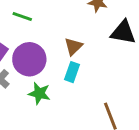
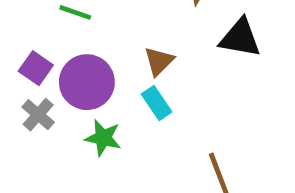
cyan rectangle: (72, 72) -> (157, 103), turned -54

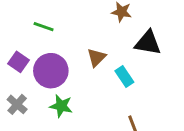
cyan rectangle: (157, 103) -> (124, 77), moved
gray cross: (38, 115) -> (17, 104), moved

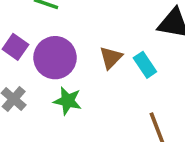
brown triangle: (96, 57) -> (111, 58), moved

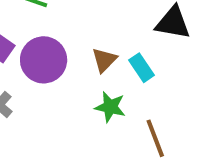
green star: (68, 101) -> (110, 107), moved

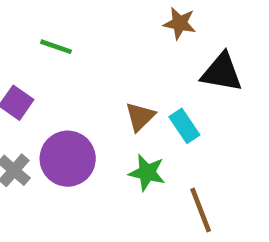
purple circle: (44, 60) -> (68, 159), moved

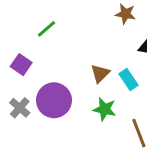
green line: (56, 47) -> (47, 29), turned -60

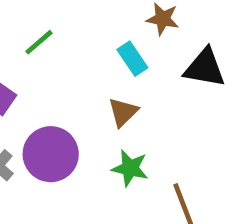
cyan rectangle: (128, 79) -> (132, 59), moved

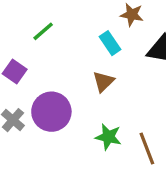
green star: (130, 168) -> (108, 137), moved

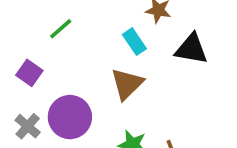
brown triangle: (103, 82) -> (127, 84), size x1.4

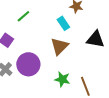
black triangle: (191, 49) -> (95, 39), moved

